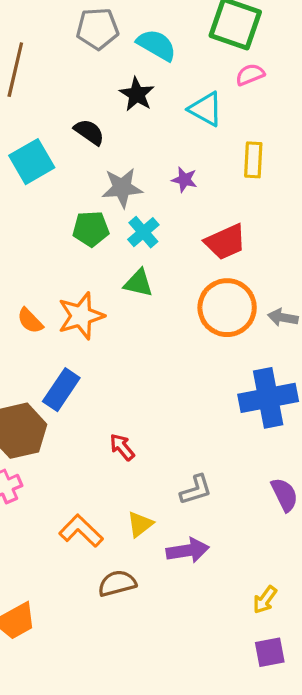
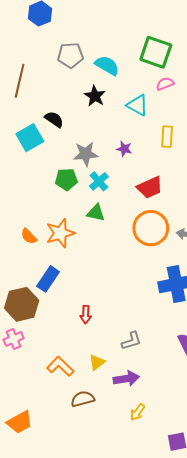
black semicircle: (89, 132) -> (54, 119), moved
red arrow: (122, 447) -> (86, 315), turned -138
yellow arrow: (265, 600) -> (138, 412), moved

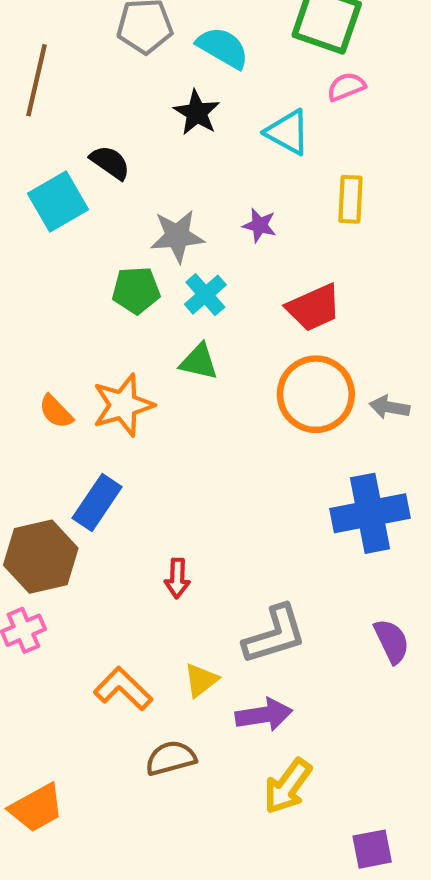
gray L-shape: (131, 341) -> (275, 635), size x1.5
yellow arrow: (138, 412) -> (288, 786), size x1.5

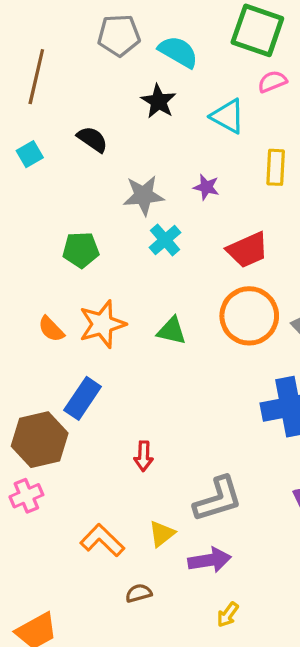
cyan square: (58, 201) -> (30, 154), moved, size x0.6
green pentagon: (136, 290) -> (81, 250), moved
green triangle: (199, 362) -> (172, 331), moved
brown semicircle: (171, 758) -> (139, 593), size x0.7
yellow arrow: (288, 786) -> (228, 615), size x0.6

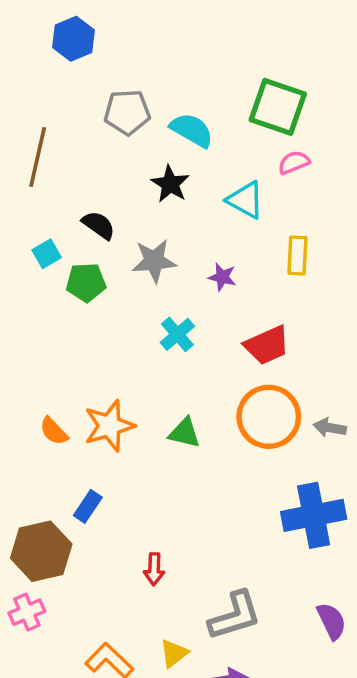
cyan square: (30, 154) -> (47, 254), moved
gray star: (144, 195) -> (154, 261), moved
green pentagon: (81, 250) -> (86, 282), moved
blue rectangle: (83, 398) -> (88, 506), size x0.7

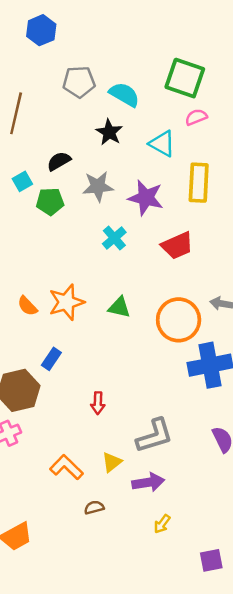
black semicircle: (99, 225) -> (59, 161), turned -65
yellow rectangle: (297, 256) -> (199, 183), size x1.4
purple star: (222, 277) -> (146, 198), size x1.8
orange circle: (269, 417) -> (179, 320), moved

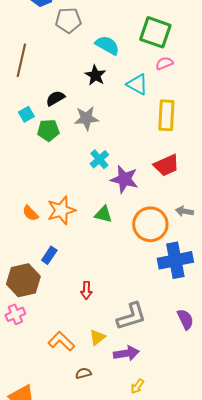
gray pentagon: (79, 82) -> (68, 20), moved
purple star: (146, 198) -> (124, 179), moved
red trapezoid: (177, 246) -> (166, 165), moved

